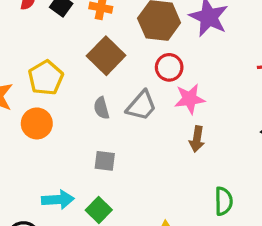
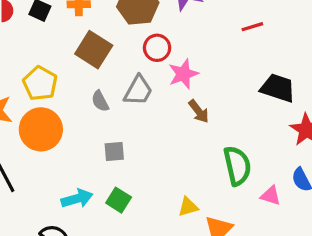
orange circle: (37, 123) -> (41, 129), size x1.4
brown arrow: (197, 139) -> (199, 111), turned -35
green semicircle: (224, 201) -> (237, 166), size x1.4

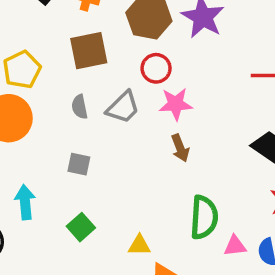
brown square: (94, 50) -> (89, 51), turned 30
pink triangle: (271, 196) -> (235, 246), moved, turned -40
cyan arrow: (77, 199) -> (25, 202), turned -96
green square: (119, 200) -> (81, 227), moved

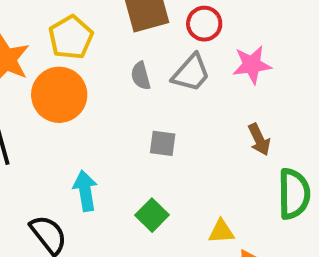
red circle: (156, 68) -> (204, 24), moved
brown arrow: (180, 148) -> (259, 139), moved
gray square: (79, 164) -> (163, 143), moved

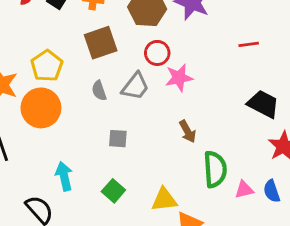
red circle: (204, 24) -> (157, 53), moved
yellow triangle: (221, 231) -> (164, 200), size x1.4

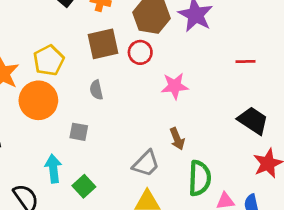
red circle: (157, 53) -> (140, 52), moved
gray trapezoid: (135, 86) -> (146, 164), moved
gray square: (118, 139) -> (79, 132), moved
green square: (113, 191) -> (84, 186), moved

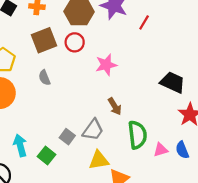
red line: (245, 62) -> (144, 22), moved, turned -49
gray square: (79, 132) -> (67, 137), moved, turned 35

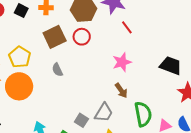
red line: (144, 22) -> (127, 27), moved, turned -64
pink star: (106, 65) -> (122, 62), moved

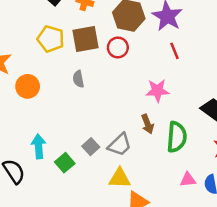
yellow pentagon: (20, 57) -> (51, 39), moved, turned -30
orange circle: (19, 86) -> (28, 86), size x0.7
green semicircle: (143, 114) -> (177, 137), moved

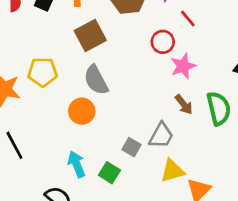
yellow pentagon: (51, 39) -> (43, 72), moved
red circle: (118, 47) -> (163, 42), moved
gray semicircle: (78, 79) -> (96, 80), size x1.6
orange circle: (28, 86) -> (82, 111), moved

